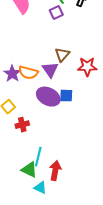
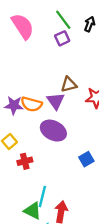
brown triangle: (62, 55) -> (69, 84), turned 35
purple star: (12, 74) -> (14, 105), turned -30
blue square: (66, 96) -> (86, 159), moved, turned -32

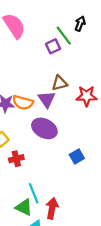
green line: (63, 20) -> (64, 36), moved
purple square: (62, 38) -> (53, 46), moved
cyan line: (42, 196) -> (34, 193), turned -36

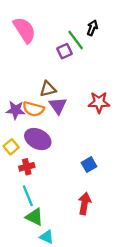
brown triangle: (60, 83) -> (48, 89), moved
purple ellipse: (44, 128) -> (38, 139), moved
cyan line: (34, 193) -> (28, 196), moved
red arrow: (52, 208) -> (85, 204), moved

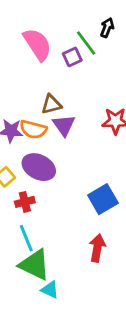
pink semicircle: (24, 30) -> (37, 44), moved
blue square: (89, 165) -> (103, 199), size x1.5
green triangle: (34, 217) -> (35, 265), size x1.4

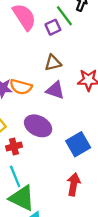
brown triangle: (51, 104) -> (53, 63), moved
purple triangle: (64, 125) -> (55, 90), moved, turned -36
purple ellipse: (39, 167) -> (38, 126), moved

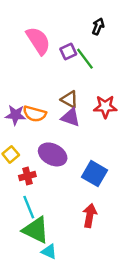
green line: (64, 16) -> (85, 59), moved
brown triangle: (53, 63) -> (69, 99), moved, turned 42
blue square: (78, 144) -> (95, 174), turned -30

